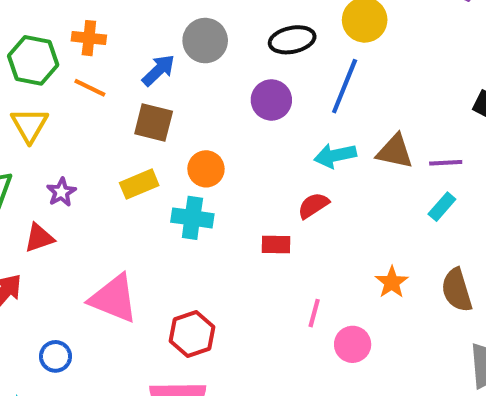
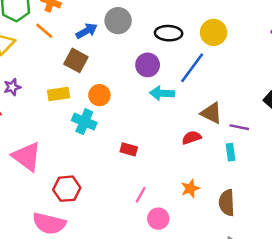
cyan arrow: (335, 156) -> (162, 93), moved
red semicircle: (313, 205) -> (192, 138), moved
cyan rectangle: (442, 207) -> (231, 152), turned -63

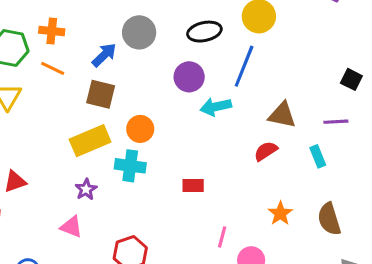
purple star: (12, 87) -> (86, 189), moved
yellow rectangle: (58, 94) -> (90, 141), size x1.4
purple line: (239, 127) -> (336, 122), moved
pink triangle: (27, 157) -> (71, 227), size x0.6

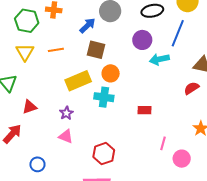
orange line: (53, 68) -> (56, 50), moved, turned -35
brown square: (101, 94) -> (96, 50), moved
purple star: (86, 189) -> (66, 113), moved

